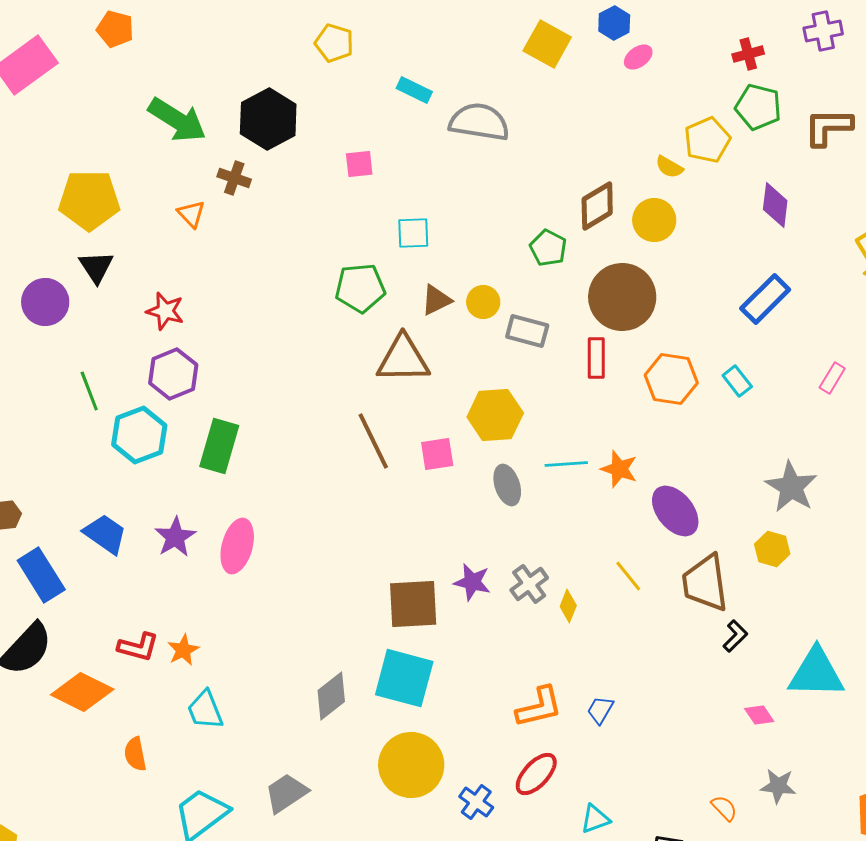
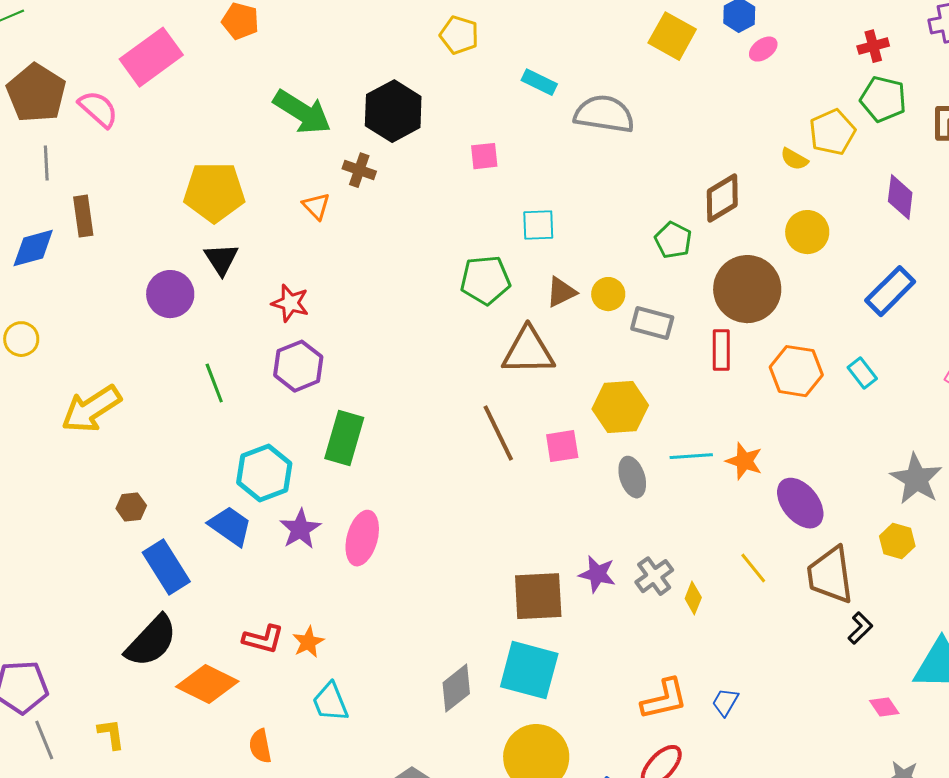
yellow circle: (654, 220) -> (807, 232), moved
cyan hexagon: (139, 435) -> (264, 473), moved

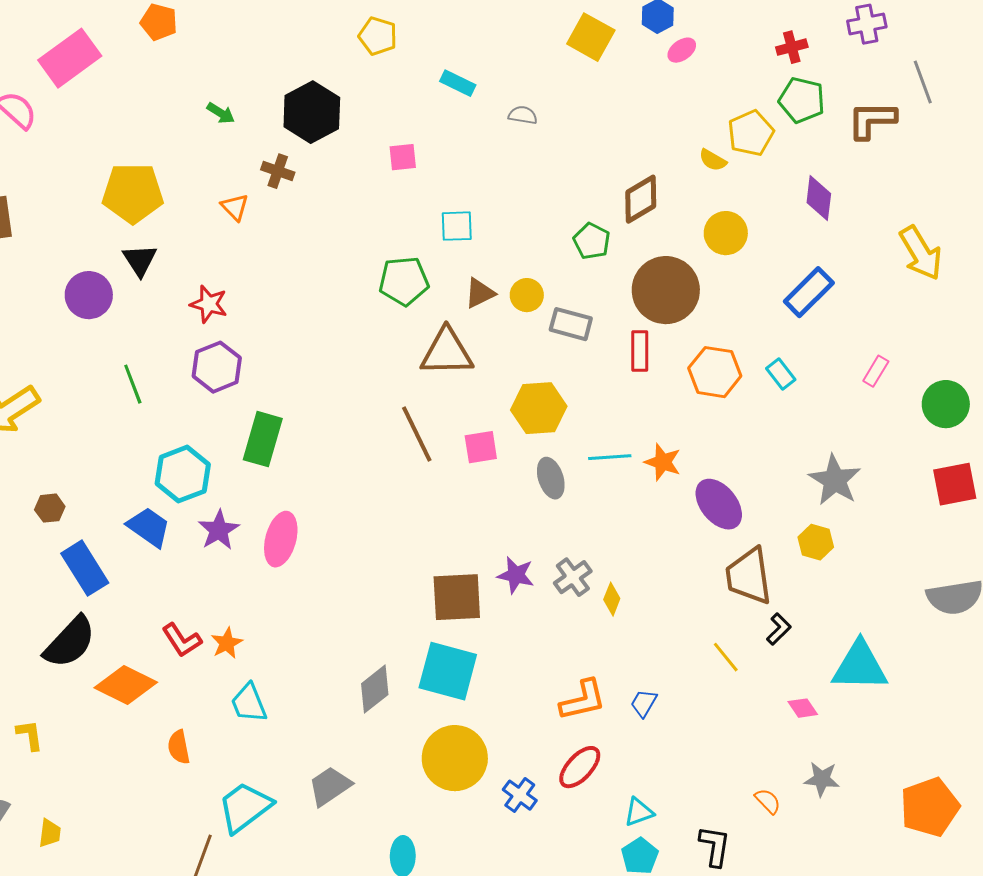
green arrow: (302, 112) -> (221, 113), size x0.5
gray semicircle: (604, 114) -> (523, 115), size x0.5
yellow line: (753, 568) -> (726, 657), moved
red L-shape: (263, 639) -> (182, 640), turned 42

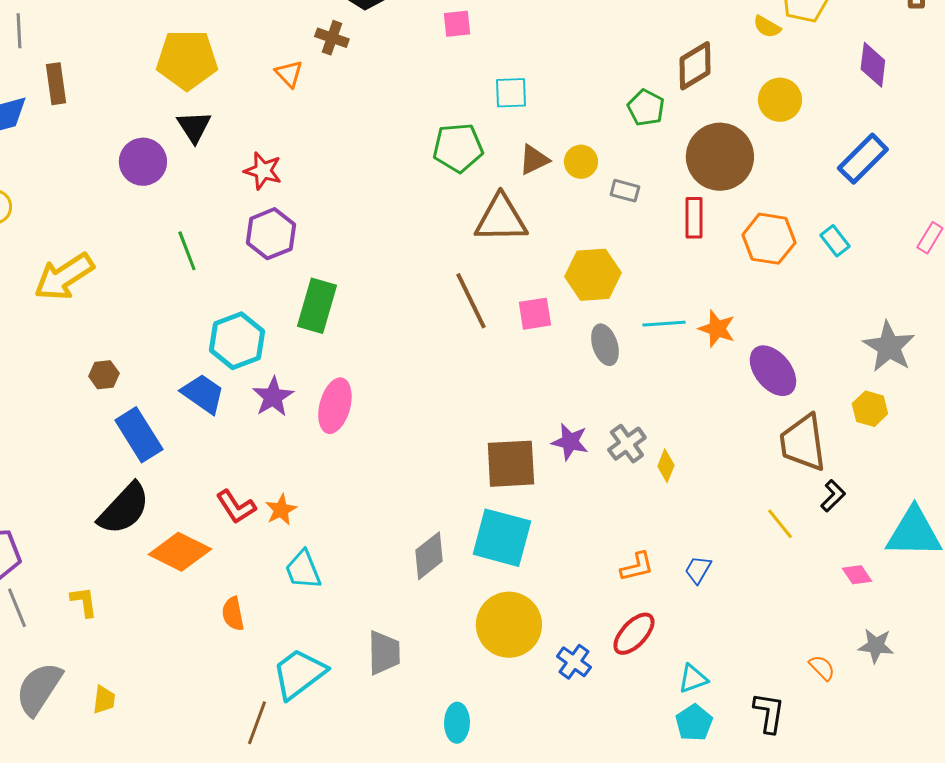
gray rectangle: (571, 324) -> (625, 191), size x0.7
orange L-shape: (583, 700) -> (637, 567), size x0.7
gray trapezoid: (330, 786) -> (384, 653), turned 123

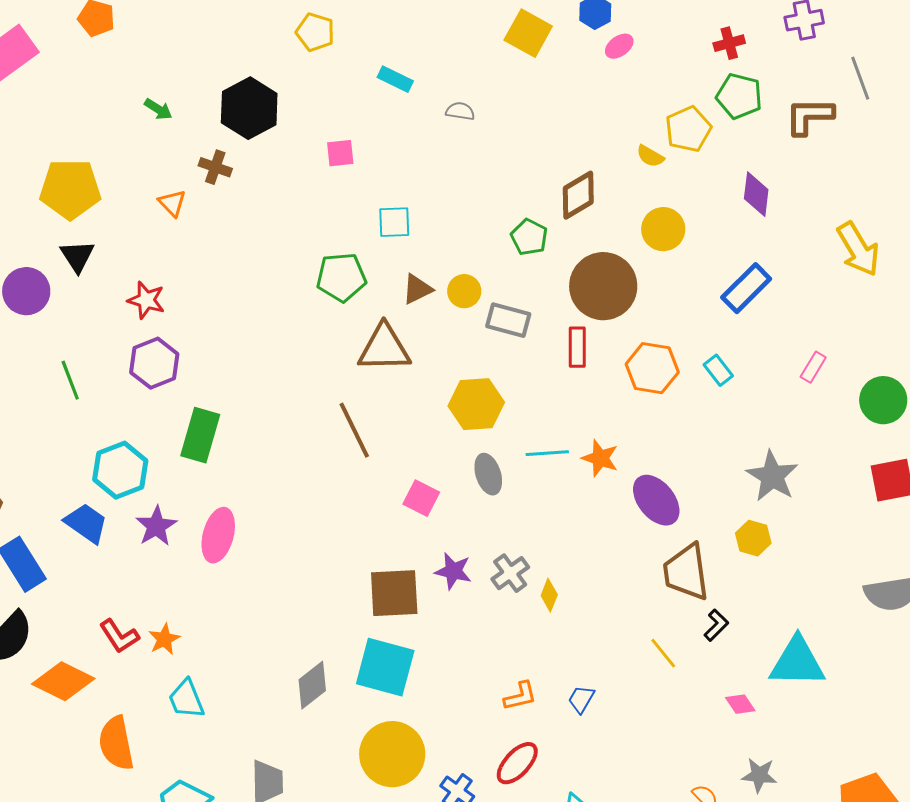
gray rectangle: (625, 191) -> (508, 320), size x1.5
pink square: (535, 314) -> (421, 498), moved, turned 36
orange semicircle: (233, 614) -> (116, 743), size x1.6

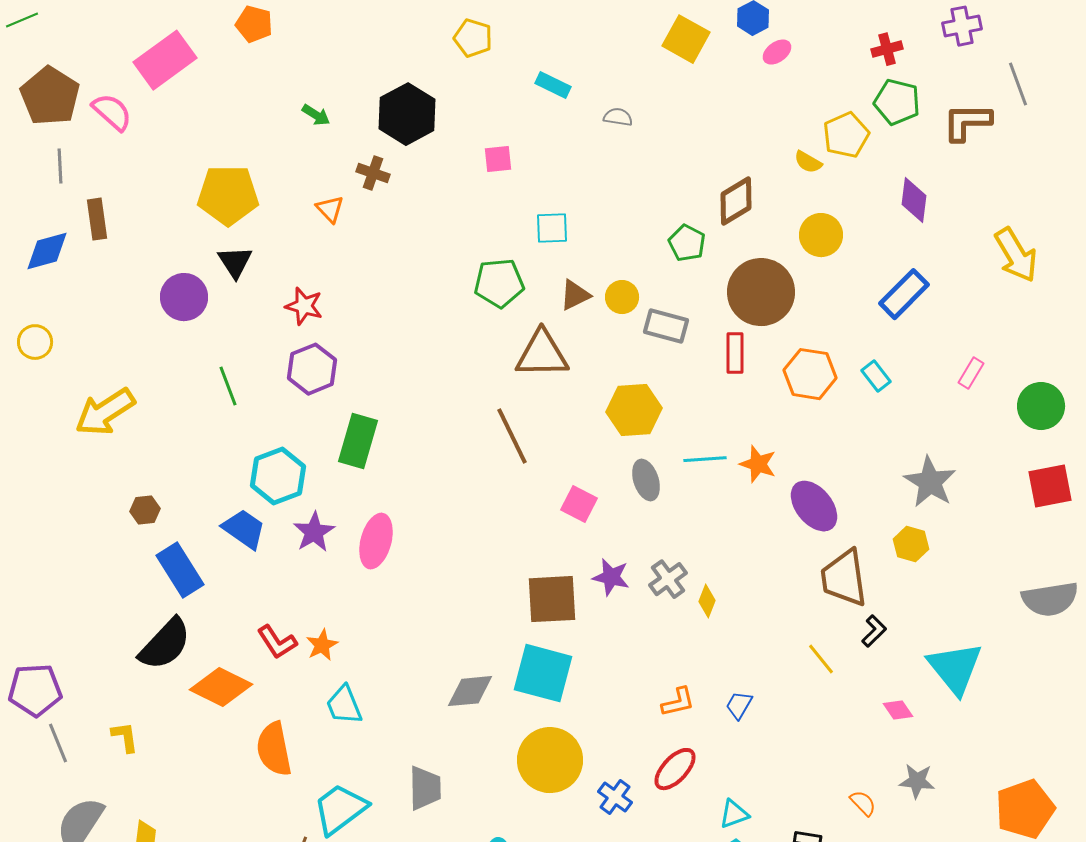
cyan triangle: (797, 662) -> (955, 668), turned 50
gray diamond: (312, 685) -> (470, 691), turned 33

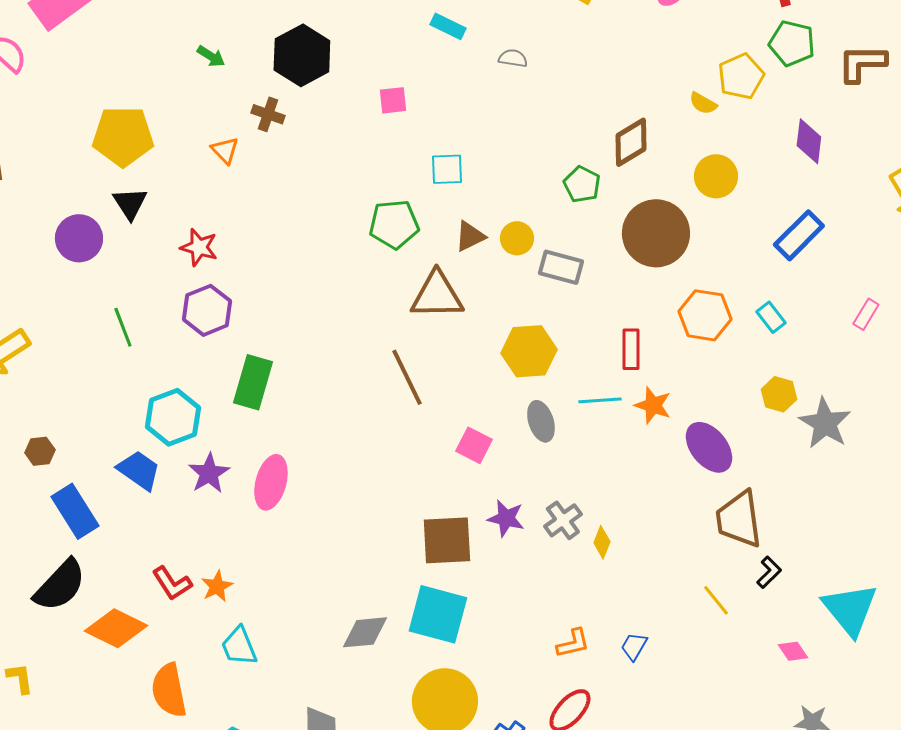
red rectangle: (735, 353) -> (631, 349), moved
yellow hexagon: (911, 544) -> (779, 394), moved

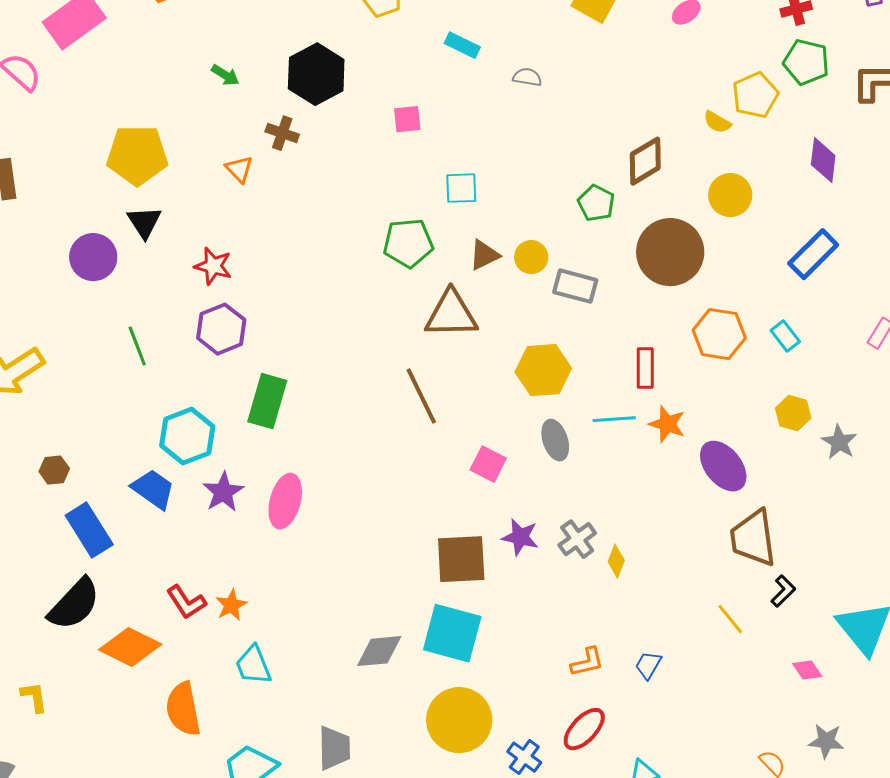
gray star: (825, 423) -> (839, 442), size x0.7

